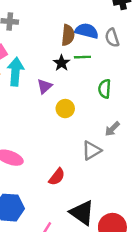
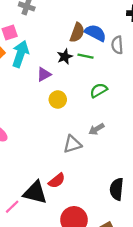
green semicircle: (105, 89) -> (99, 90), turned 42
red semicircle: (57, 177) -> (57, 181), moved
black triangle: (82, 213) -> (35, 193), moved, turned -35

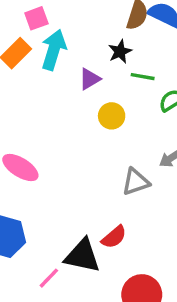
green line: (85, 56) -> (143, 77), moved

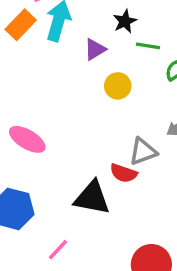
red semicircle: (114, 237) -> (124, 173), moved, turned 60
black triangle: (82, 256) -> (92, 198), moved

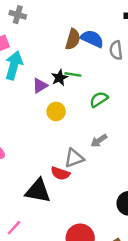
black star: (125, 21) -> (60, 78), moved
green line: (148, 46) -> (73, 74), moved

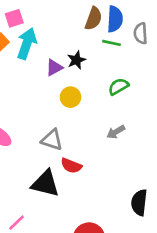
blue semicircle: (92, 39) -> (115, 19), turned 65
green line: (73, 74) -> (111, 43), moved
gray triangle: (74, 158) -> (52, 140), moved, turned 35

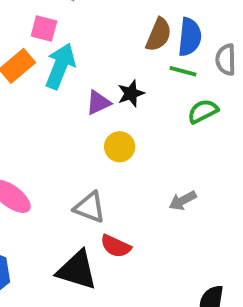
pink square: (14, 18) -> (44, 29), turned 30
green semicircle: (118, 87) -> (203, 111), moved

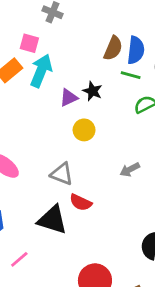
black star: (131, 93) -> (93, 91), turned -30

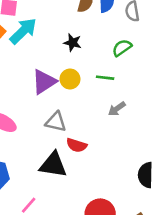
cyan arrow: (41, 71) -> (23, 31), turned 32
green line: (131, 75) -> (105, 78), moved
purple triangle: (69, 98) -> (44, 82), moved, size x1.5

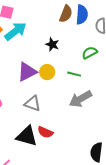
gray arrow: (117, 109) -> (80, 99), size x1.6
red semicircle: (77, 145) -> (45, 132), moved

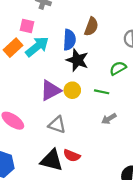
blue semicircle: (82, 15) -> (69, 40), moved
black star: (52, 44) -> (77, 60), size x1.5
gray arrow: (80, 99) -> (109, 119), size x0.6

